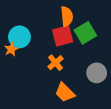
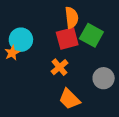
green square: (85, 33) -> (91, 35), turned -30

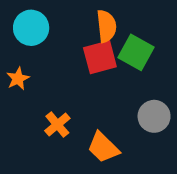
cyan circle: (21, 40) -> (31, 28), moved
orange cross: (59, 67) -> (57, 125), moved

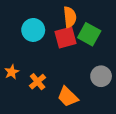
cyan circle: (31, 28) -> (33, 30), moved
orange star: (18, 79) -> (12, 72), moved

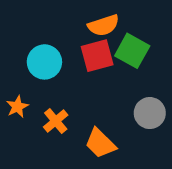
orange semicircle: (70, 17) -> (104, 25), turned 78
cyan circle: (33, 30) -> (44, 62), moved

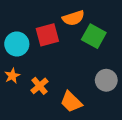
red square: (97, 56) -> (47, 35), moved
cyan circle: (44, 62) -> (17, 44), moved

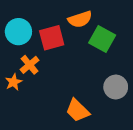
cyan circle: (17, 44) -> (18, 32), moved
orange cross: (39, 86) -> (30, 65), moved

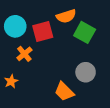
orange star: (14, 82) -> (11, 81), moved
gray circle: (116, 87) -> (86, 72), moved

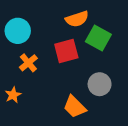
red square: (43, 31) -> (66, 51), moved

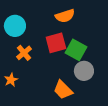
green square: (98, 38) -> (76, 50), moved

